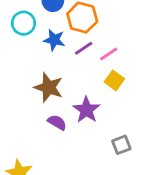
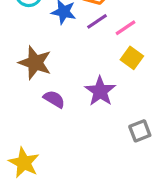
brown star: (49, 87) -> (35, 63), moved
purple semicircle: (57, 122) -> (54, 99), moved

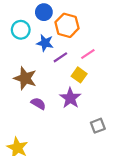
purple line: (97, 21) -> (60, 57), moved
yellow square: (132, 58) -> (79, 75), moved

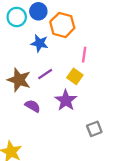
cyan circle: (21, 30) -> (17, 17), moved
pink line: (88, 54) -> (84, 55), turned -48
purple line: (60, 57) -> (45, 74), moved

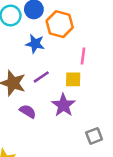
yellow square: (75, 76) -> (73, 79), turned -35

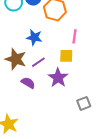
blue star: (35, 44) -> (34, 37), moved
purple line: (41, 77) -> (38, 62), moved

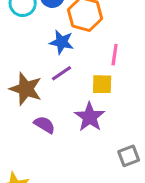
blue star: (34, 37) -> (62, 42), moved
purple line: (38, 62) -> (62, 73), moved

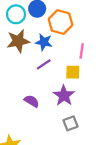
brown star: (26, 89) -> (18, 41), moved, turned -30
gray square: (129, 156) -> (71, 123), moved

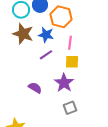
brown star: (18, 41) -> (23, 34), turned 30
pink line: (82, 51) -> (70, 43), moved

